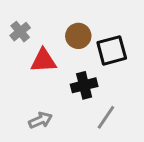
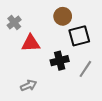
brown circle: (78, 36) -> (63, 16), moved
gray line: (106, 117) -> (85, 69), moved

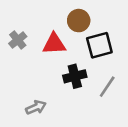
gray cross: (14, 22) -> (18, 40), moved
red triangle: (31, 43) -> (54, 44), moved

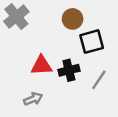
gray cross: (18, 40) -> (16, 17), moved, size x1.5
red triangle: (54, 44) -> (41, 65), moved

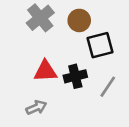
gray cross: (16, 17) -> (40, 18), moved

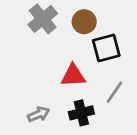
red triangle: (45, 71) -> (73, 76), moved
black cross: (75, 76) -> (81, 113), moved

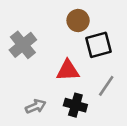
gray cross: (43, 19) -> (23, 45), moved
black cross: (81, 113) -> (75, 105), turned 30

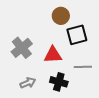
gray cross: (23, 45) -> (22, 48), moved
gray line: (106, 86) -> (83, 67), turned 54

